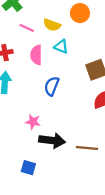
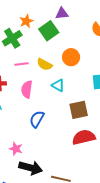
pink line: (27, 28) -> (21, 64), turned -40
cyan triangle: (61, 47) -> (58, 85), moved

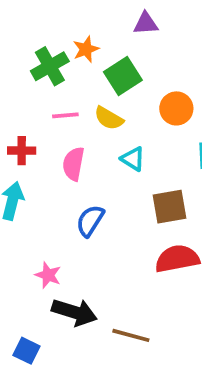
orange star: (26, 21) -> (86, 49), moved
green square: (49, 31) -> (123, 76), moved
orange circle: (71, 57) -> (176, 108), moved

